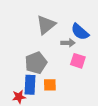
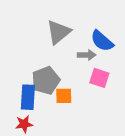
blue rectangle: (30, 85) -> (28, 97), moved
orange square: (50, 85) -> (64, 96), moved

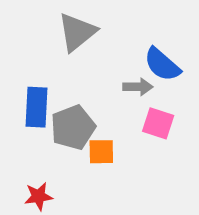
gray triangle: (59, 32) -> (77, 32), moved
blue rectangle: (28, 97) -> (36, 107), moved

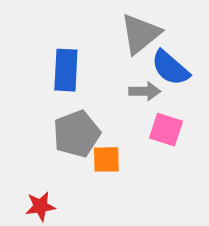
gray triangle: (77, 32) -> (140, 34), moved
blue rectangle: (36, 107) -> (66, 70), moved

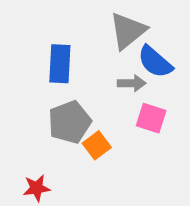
orange square: (106, 159) -> (97, 145), turned -36

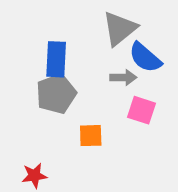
gray pentagon: (70, 122) -> (56, 94), moved
orange square: (97, 145) -> (91, 136), turned 35

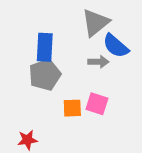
pink square: (141, 110) -> (97, 104), moved

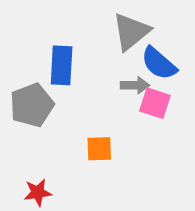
gray pentagon: (45, 75) -> (32, 105), moved
pink square: (97, 104) -> (155, 103), moved

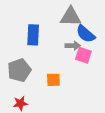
gray triangle: (131, 32) -> (71, 17), turned 40
gray pentagon: (32, 105) -> (19, 70), moved

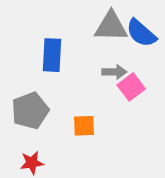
blue semicircle: (86, 34) -> (141, 33), moved
pink square: (83, 55) -> (131, 87), turned 35

